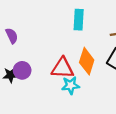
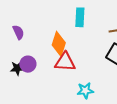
orange diamond: (87, 61) -> (59, 44), moved
cyan star: (71, 85) -> (85, 91), moved

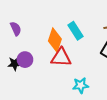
cyan rectangle: (80, 17) -> (75, 31), moved, turned -36

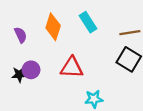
cyan rectangle: (75, 31) -> (88, 22), moved
orange diamond: (55, 40) -> (53, 27), moved

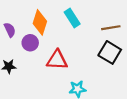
purple circle: (31, 70) -> (30, 43), moved

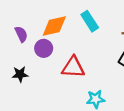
orange diamond: (40, 22) -> (54, 26), turned 60

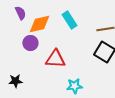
purple semicircle: (21, 34) -> (20, 13), moved
black star: (20, 74) -> (15, 81), moved

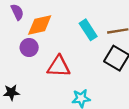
cyan rectangle: (69, 20) -> (88, 30), moved

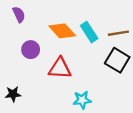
orange diamond: (40, 25) -> (62, 31), moved, turned 60

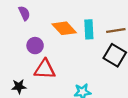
cyan rectangle: (89, 32) -> (89, 29), turned 30
red triangle: (60, 68) -> (45, 69), moved

